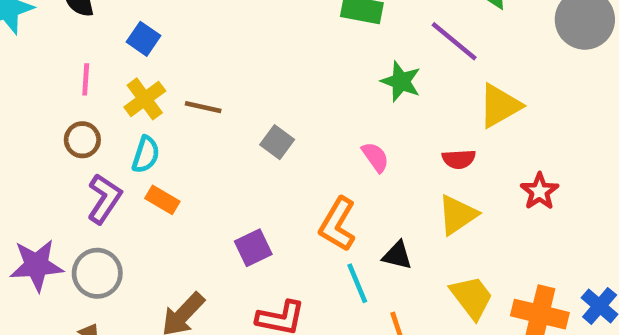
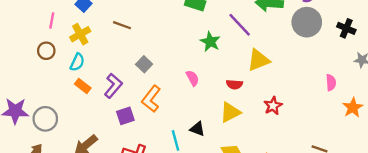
brown line: (203, 107) -> (122, 25), moved
purple L-shape: (104, 199) -> (113, 86), moved
orange L-shape: (338, 224) -> (151, 99), moved

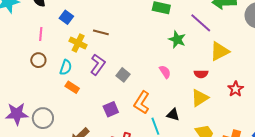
yellow cross: (80, 34) -> (78, 43), moved, turned -30
gray square: (144, 64) -> (123, 75), moved
purple L-shape: (113, 86) -> (98, 65), moved
orange L-shape: (151, 99) -> (142, 102), moved

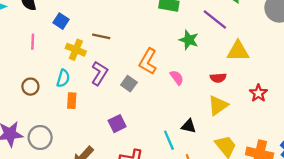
yellow triangle: (220, 51) -> (238, 51), turned 30
brown circle: (38, 60) -> (30, 87), moved
orange rectangle: (72, 87) -> (72, 101), turned 64
orange L-shape: (142, 102) -> (148, 61), moved

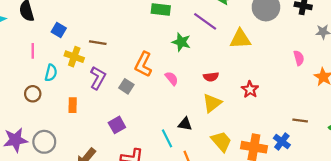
yellow triangle: (238, 51) -> (240, 39), moved
cyan semicircle: (63, 78) -> (51, 73), moved

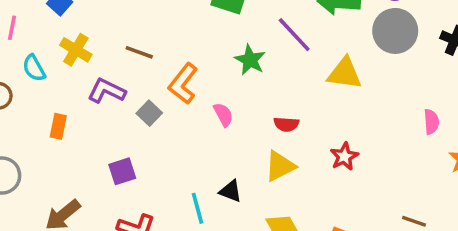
brown line: (98, 43) -> (139, 52), moved
cyan semicircle: (51, 73) -> (34, 68), turned 126
purple L-shape: (98, 78) -> (107, 91), turned -105

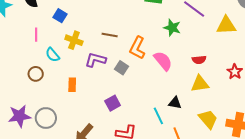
pink semicircle: (223, 115) -> (163, 61), size x1.5
yellow triangle: (280, 166) -> (200, 84), turned 30

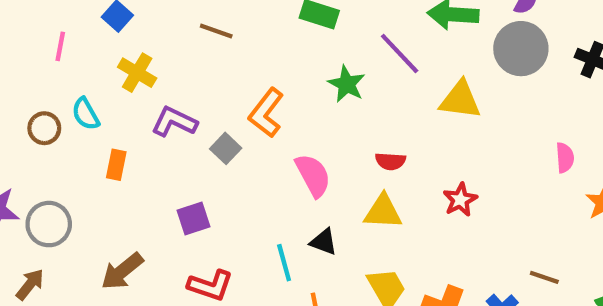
brown line: (110, 35) -> (216, 31), moved
cyan semicircle: (53, 55) -> (86, 114), moved
pink semicircle: (163, 61) -> (313, 175), moved

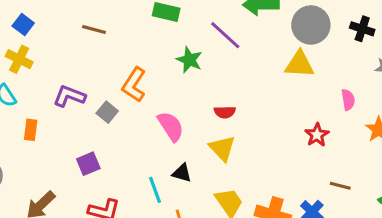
yellow cross: (137, 73) -> (19, 59), moved
yellow triangle: (460, 100) -> (299, 64), moved
red star: (460, 200) -> (317, 135), moved
yellow triangle: (383, 212) -> (222, 148), turned 48

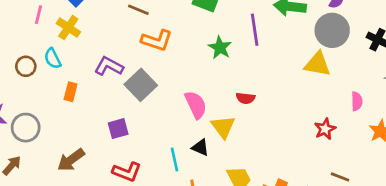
purple line: (225, 35) -> (255, 30), turned 32
orange L-shape: (134, 85) -> (157, 40), moved, turned -112
gray square: (107, 112) -> (141, 85), size x1.6
yellow triangle: (222, 148) -> (223, 127), moved

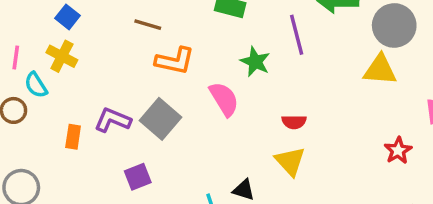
pink line: (39, 15) -> (16, 57), moved
cyan semicircle: (53, 58) -> (36, 85), moved
purple L-shape: (109, 66) -> (113, 120), moved
pink semicircle: (196, 105) -> (224, 99), moved
yellow triangle: (223, 127) -> (290, 161), moved

